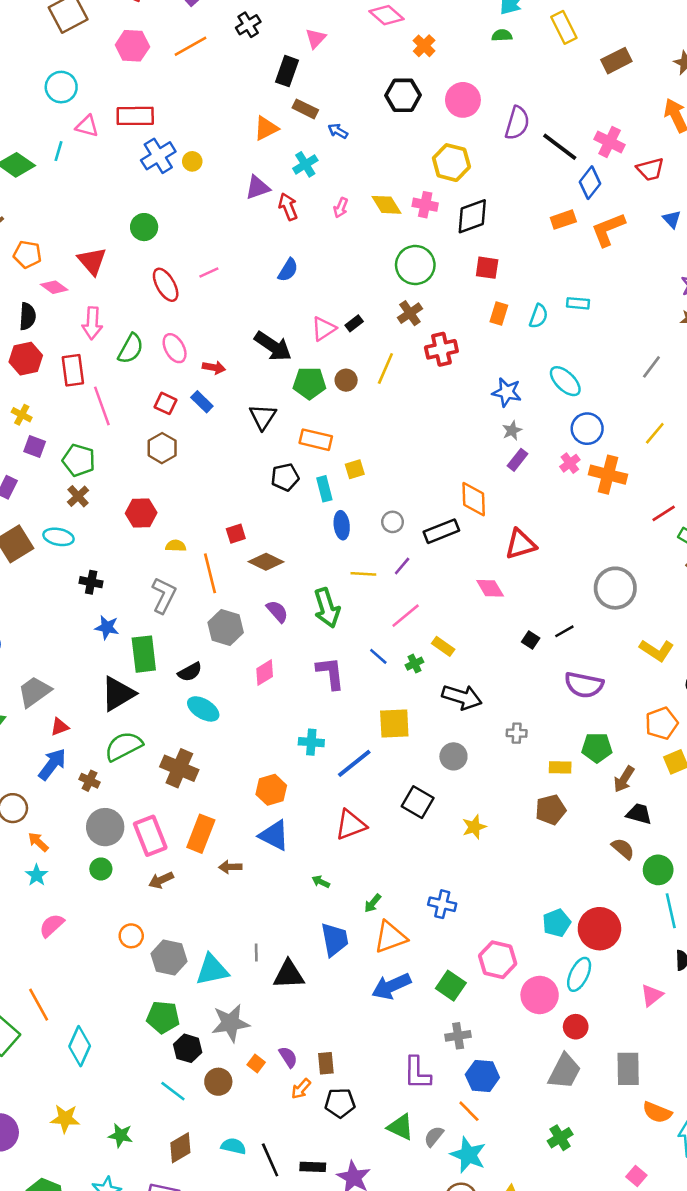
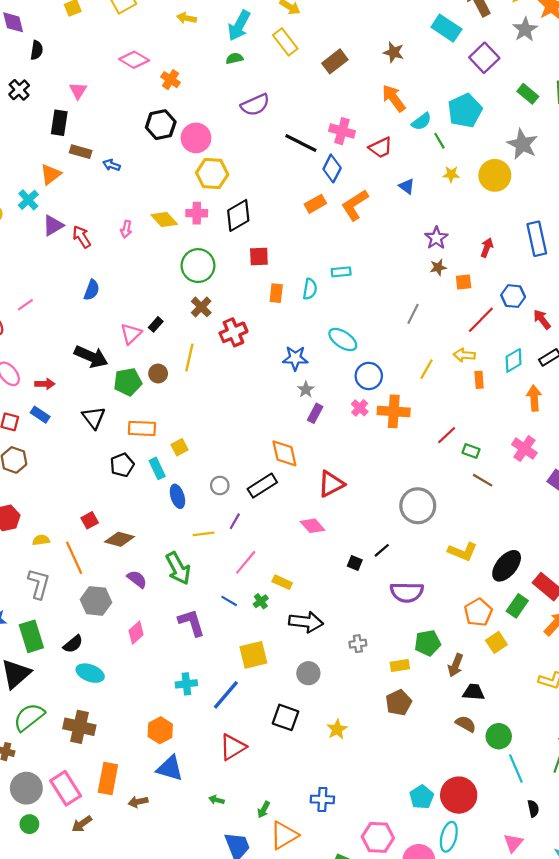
pink circle: (463, 100) -> (196, 138), moved
purple semicircle: (517, 123) -> (255, 105), moved, turned 60
cyan cross: (305, 164) -> (28, 200), moved

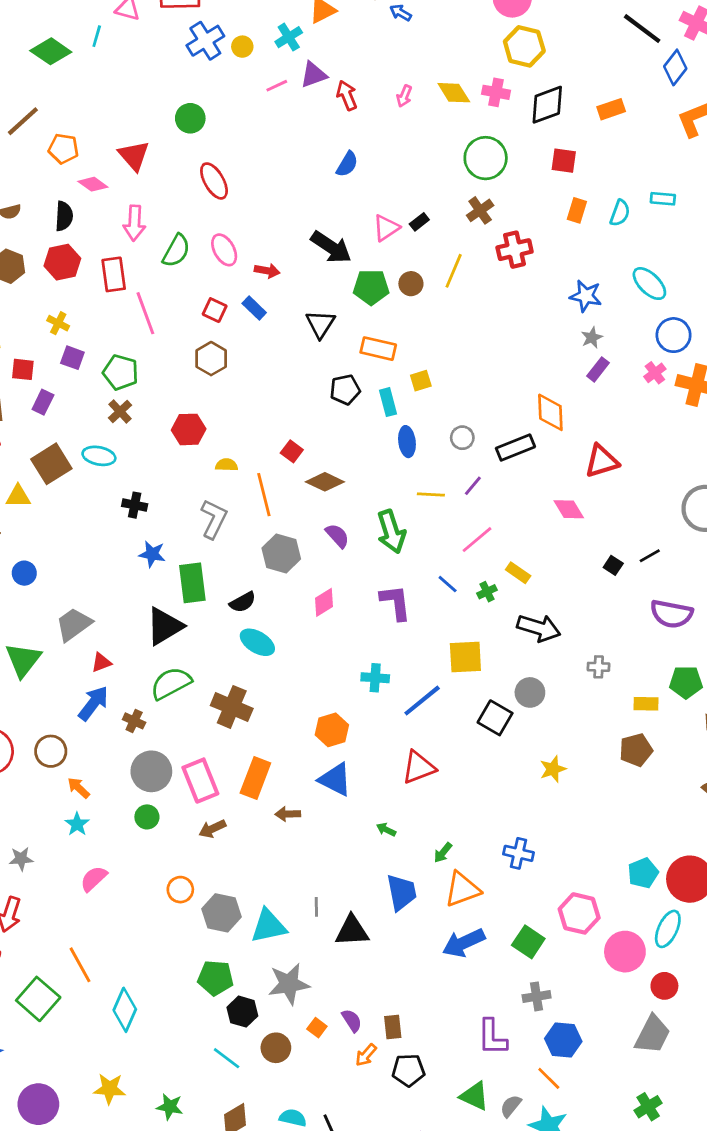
orange rectangle: (315, 204) -> (611, 109), moved
pink line: (25, 305) -> (277, 86), moved
red square: (90, 520) -> (292, 451), turned -35
black square: (285, 717) -> (495, 718), moved

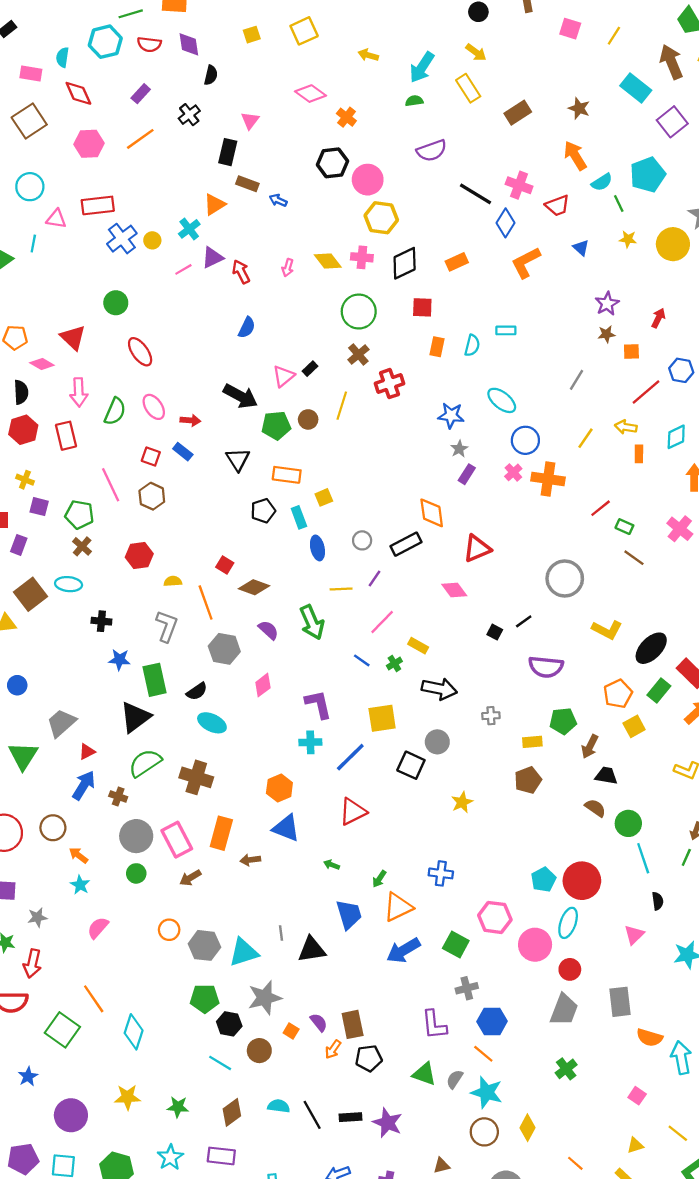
pink line: (145, 313) -> (111, 485), moved
purple L-shape: (396, 602) -> (318, 704), moved
brown rectangle: (393, 1027) -> (353, 1024), size x1.4

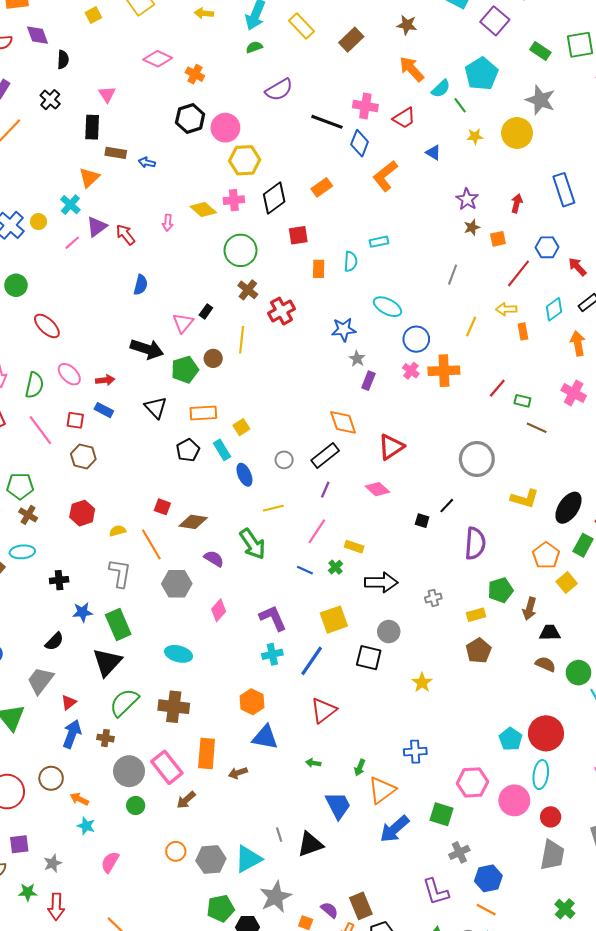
pink line: (111, 485) -> (40, 430), moved
purple line: (375, 579) -> (325, 490), moved
purple semicircle: (546, 667) -> (475, 543), turned -80
black semicircle: (197, 691) -> (54, 641), moved

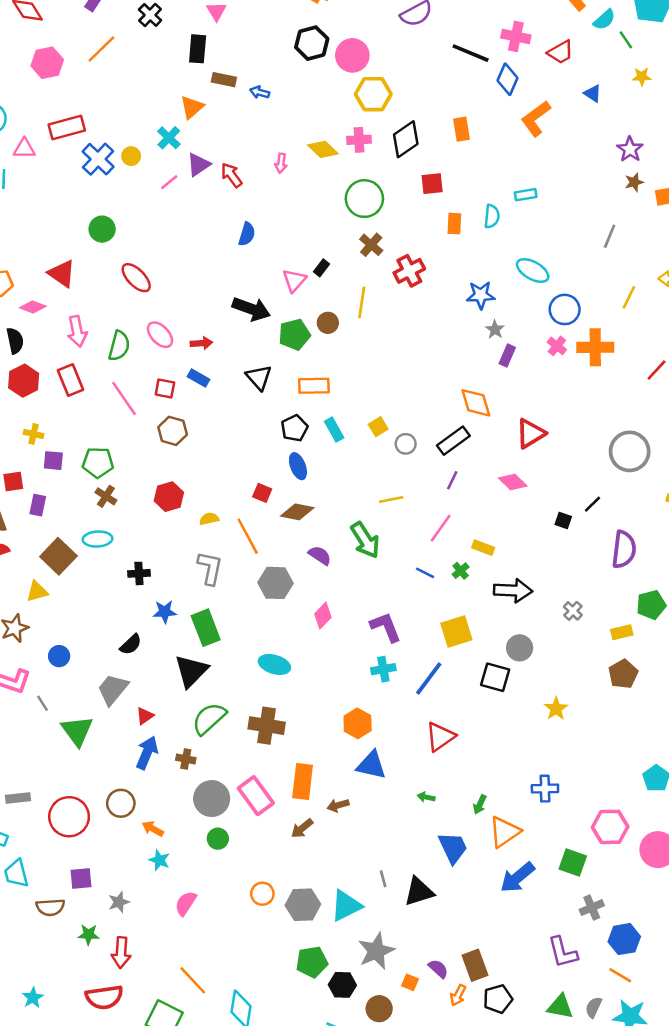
orange rectangle: (322, 187) -> (462, 129), turned -66
yellow square: (241, 427) -> (378, 427), moved
blue ellipse: (244, 475) -> (298, 466), moved
gray cross: (433, 598) -> (573, 611), turned -35
brown arrow: (186, 800) -> (302, 828), moved

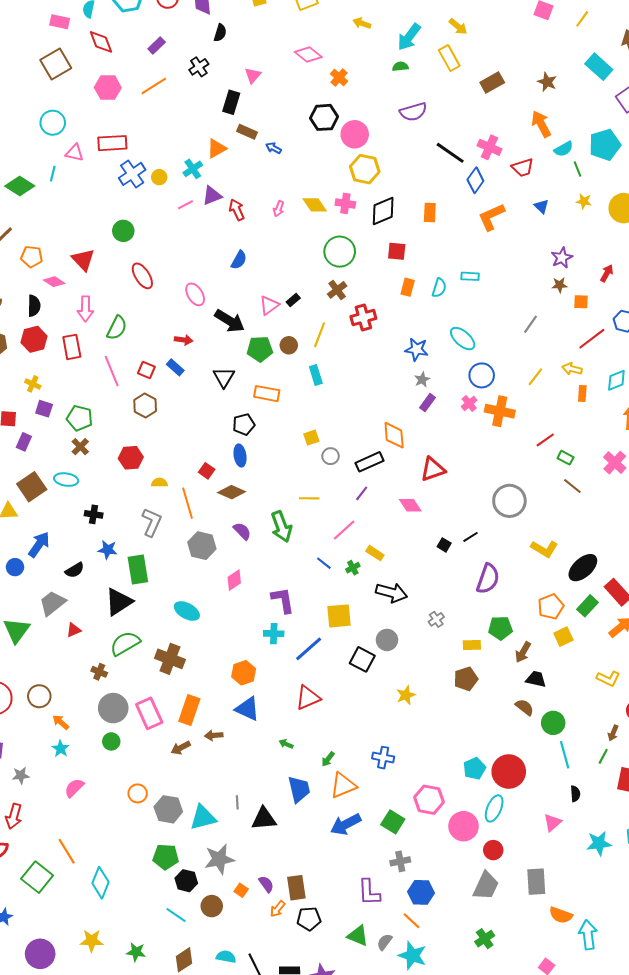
pink ellipse: (160, 335) -> (195, 294), moved
cyan rectangle: (334, 430) -> (316, 375), moved
blue arrow: (147, 753) -> (39, 545), moved

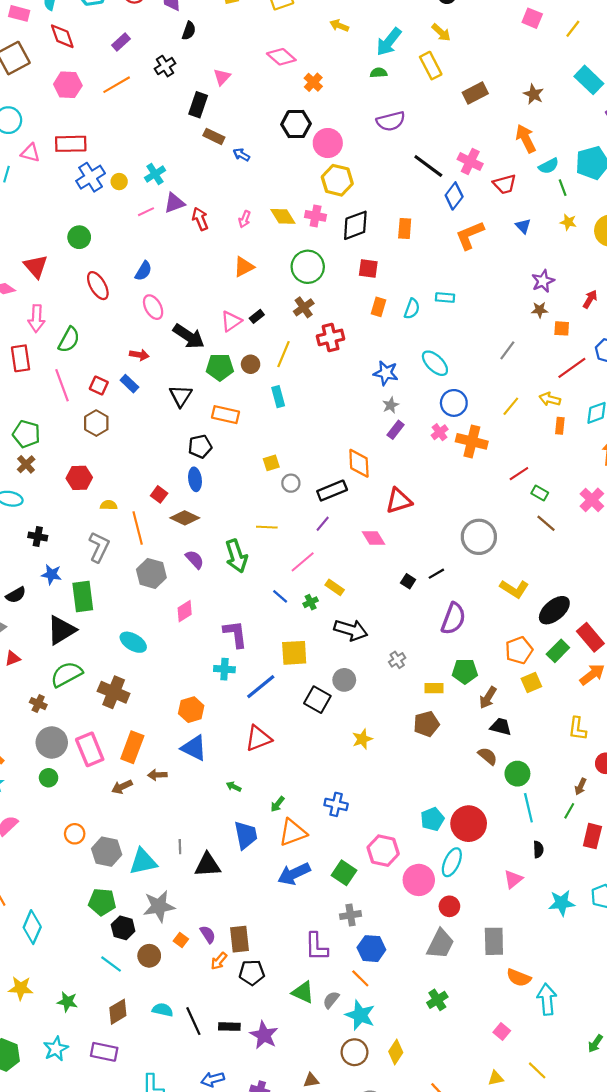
orange triangle: (217, 148) -> (244, 267), moved
blue semicircle: (239, 260) -> (143, 271), moved
yellow L-shape: (608, 679) -> (577, 729), turned 70

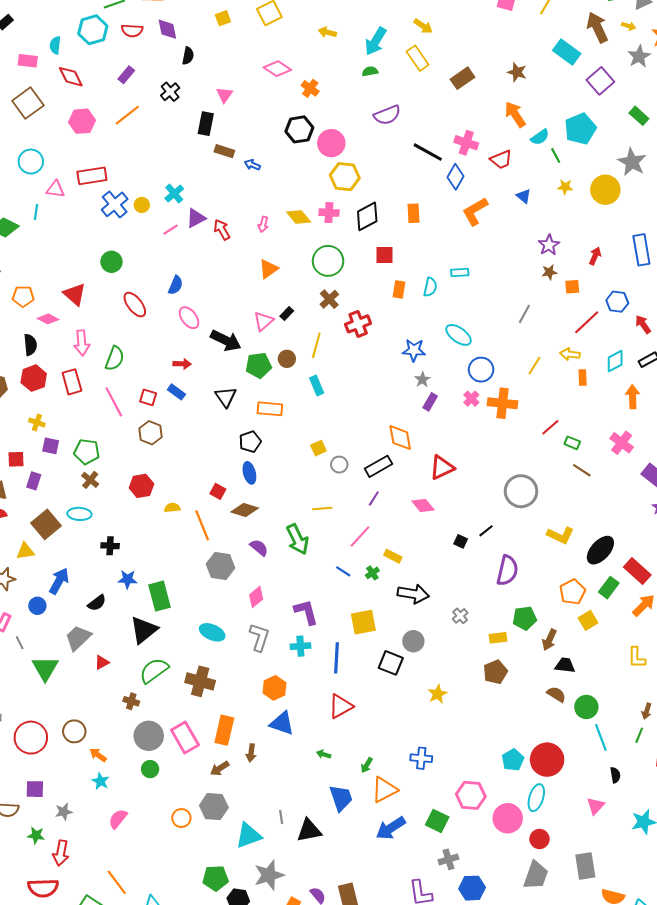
gray L-shape: (99, 547) -> (259, 637), moved
blue line: (261, 687) -> (337, 658), turned -40
brown arrow: (157, 775) -> (251, 753), turned -72
gray hexagon: (107, 852) -> (214, 807), moved

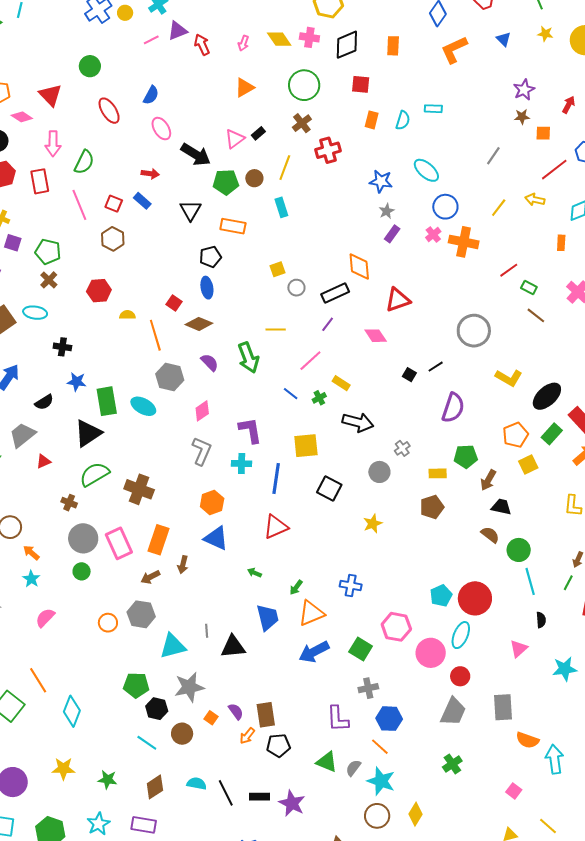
orange rectangle: (583, 378) -> (561, 243), moved
cyan ellipse: (212, 632) -> (143, 406), moved
gray circle: (413, 641) -> (379, 472), moved

